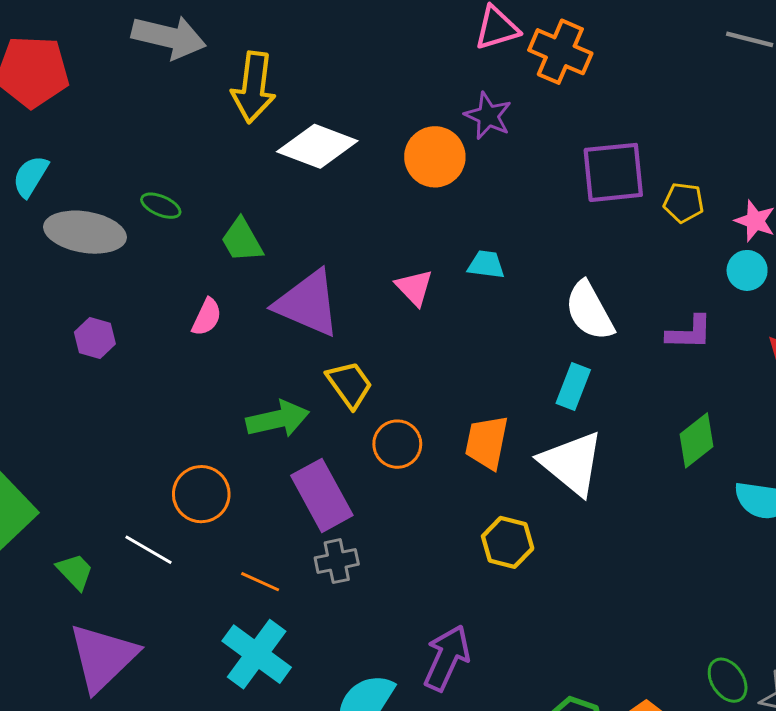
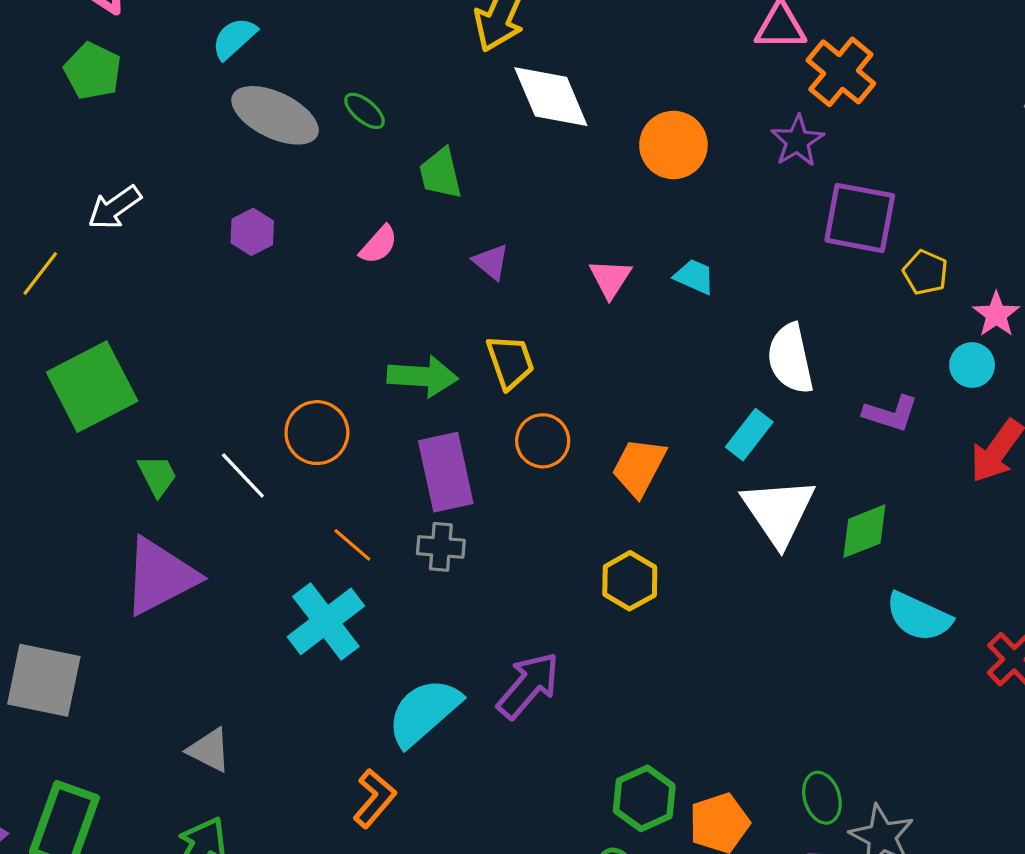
purple star: (488, 116) -> (797, 141), moved
white diamond: (317, 146) -> (551, 97), turned 30
purple triangle: (308, 303) -> (491, 262), size x0.5
white triangle: (572, 463) -> (779, 511), moved

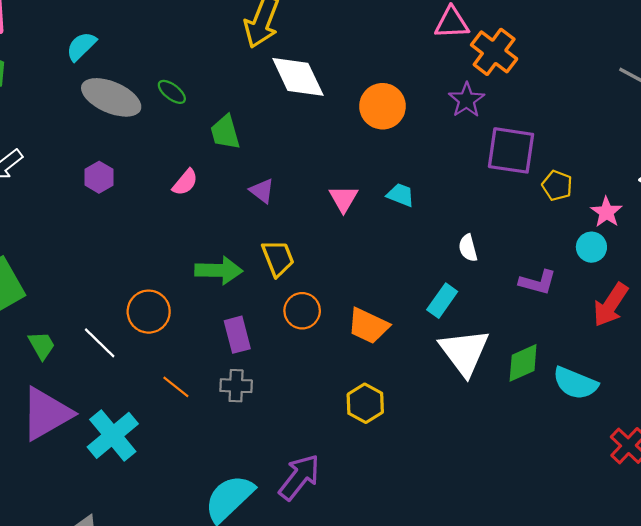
white semicircle: (790, 359) -> (468, 248), size x0.6
orange trapezoid: (639, 467) -> (368, 326), turned -90
purple rectangle: (446, 472) -> (237, 335), size x0.7
cyan semicircle: (919, 617) -> (575, 383), moved
cyan cross: (326, 621) -> (113, 435), moved

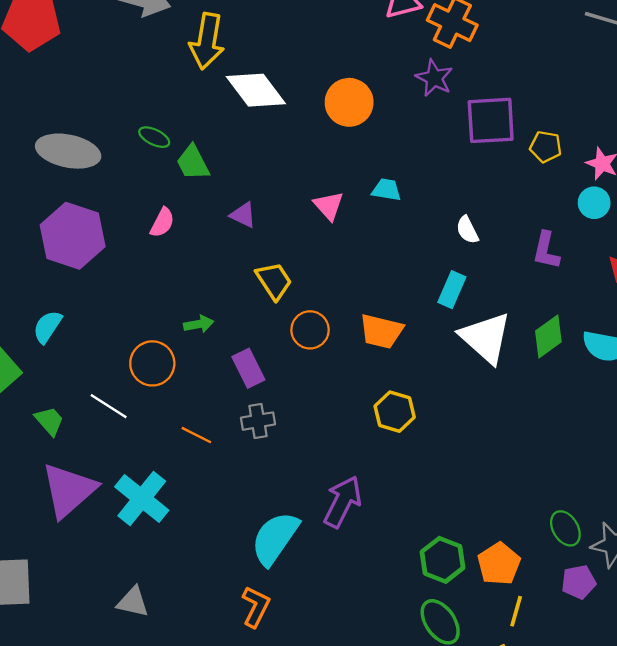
cyan semicircle: (81, 46) -> (47, 327), moved
green ellipse: (172, 92) -> (154, 137), moved
purple hexagon: (99, 177) -> (73, 236), size x2.0
green arrow: (219, 270) -> (199, 324), moved, size x0.6
purple L-shape: (538, 282) -> (546, 250), turned 99

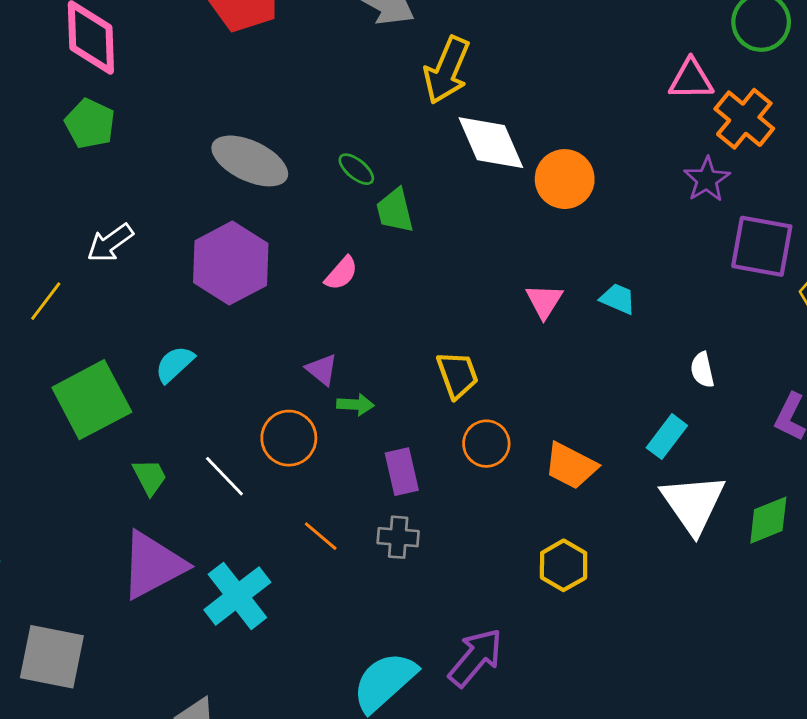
orange circle: (349, 102) -> (565, 179), moved
purple triangle: (243, 215) -> (322, 370), moved

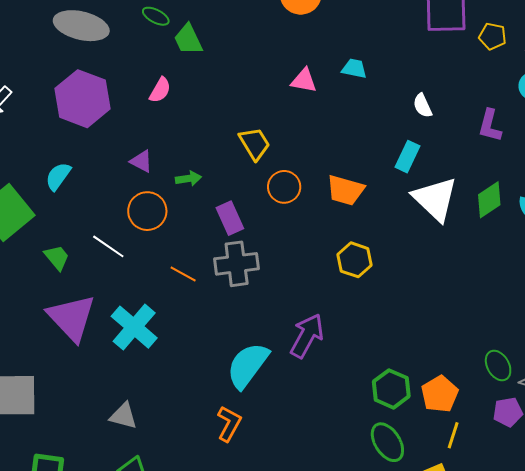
pink triangle: (544, 301) -> (304, 81), turned -40
purple triangle: (322, 370) -> (141, 161), moved
gray cross: (398, 537) -> (237, 264), size x1.5
purple triangle: (153, 565) -> (72, 318), turned -34

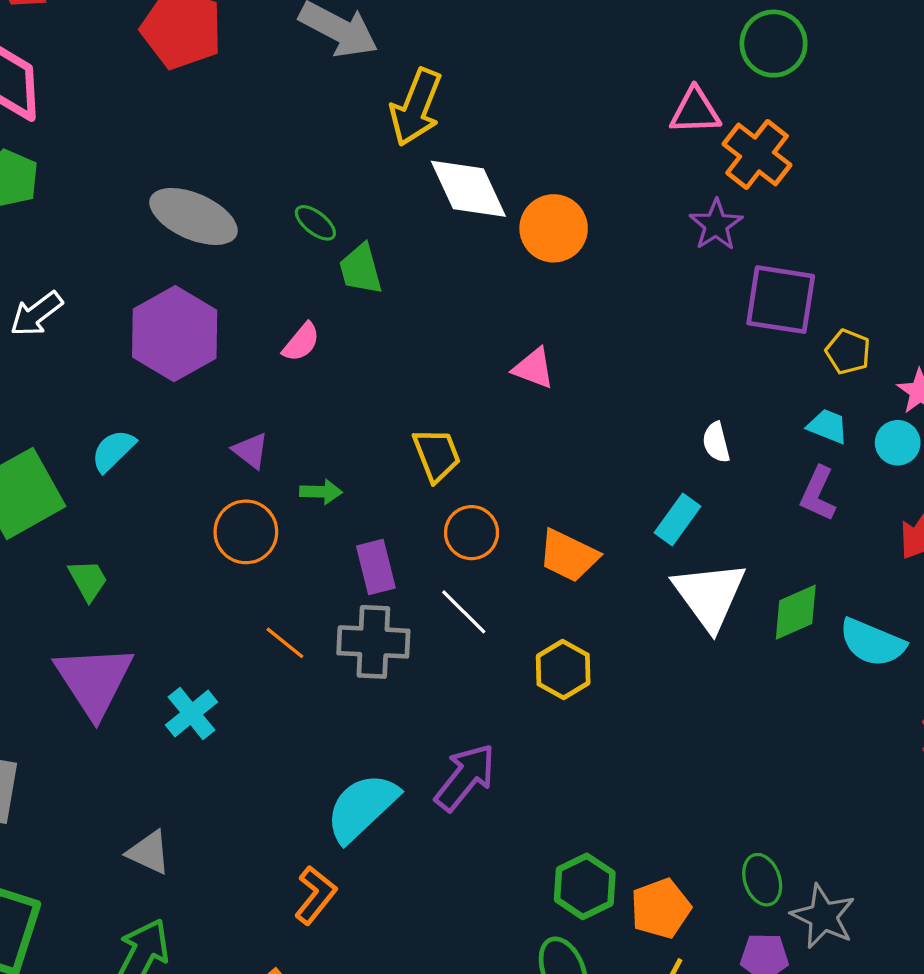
cyan trapezoid: (354, 69) -> (828, 426), moved
white line: (108, 246) -> (464, 612), moved
cyan cross: (134, 327) -> (192, 713), size x0.7

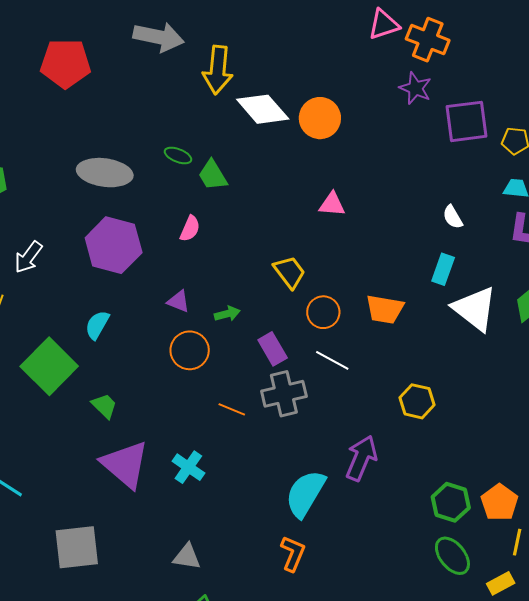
yellow hexagon: (563, 669) -> (417, 401), moved

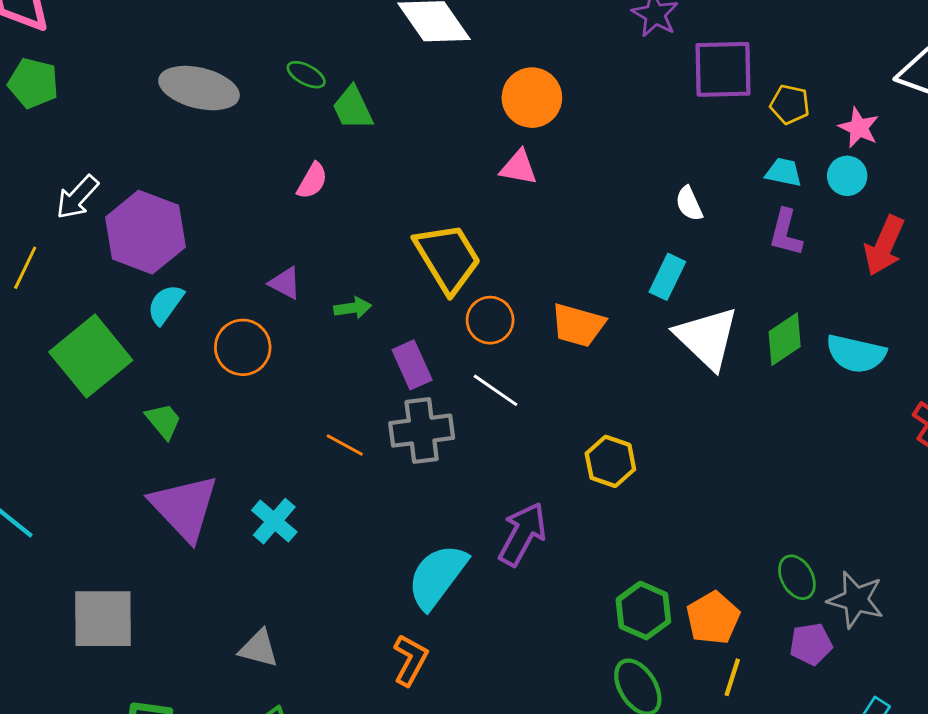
orange circle: (320, 118) -> (532, 98), moved
purple hexagon: (114, 245) -> (145, 232), moved
yellow trapezoid: (289, 272) -> (448, 258), size x1.5
orange circle: (190, 350) -> (243, 347), moved

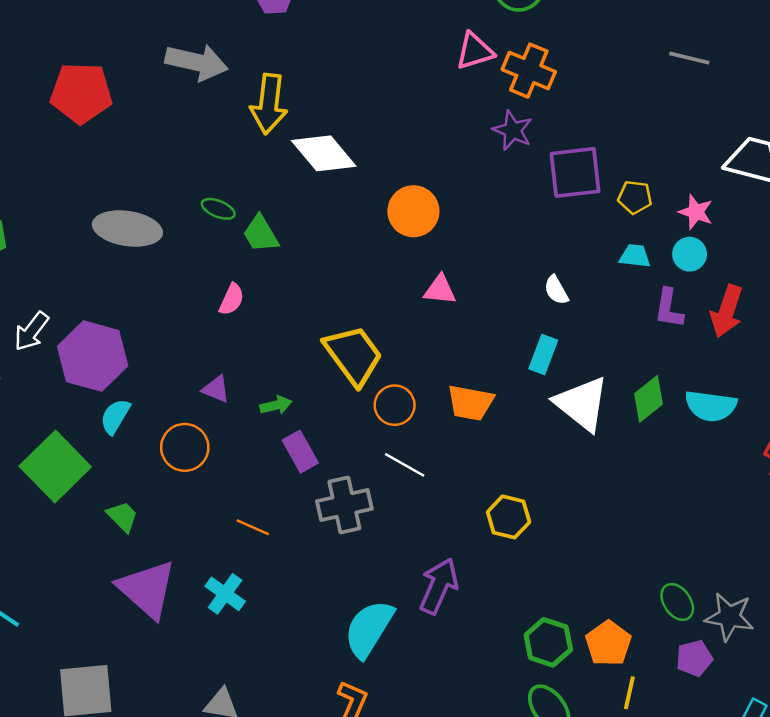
pink triangle: (519, 167) -> (440, 290), moved
purple L-shape: (786, 233) -> (669, 308), moved
purple rectangle: (412, 365) -> (300, 452), moved
orange line: (345, 445) -> (253, 527), moved

